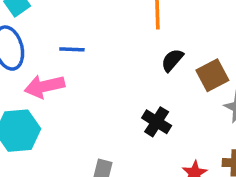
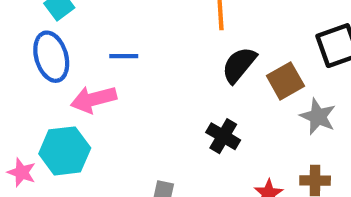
black semicircle: (172, 60) -> (239, 65), size x1.4

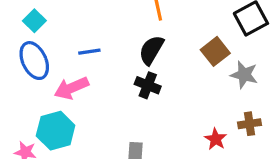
black semicircle: (239, 65) -> (151, 50), moved
black cross: (223, 136) -> (148, 85), moved

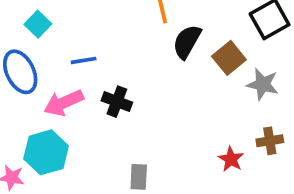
cyan square: (34, 21) -> (38, 24), moved
black semicircle: (151, 50) -> (187, 42), moved
black cross: (148, 85) -> (117, 102), moved

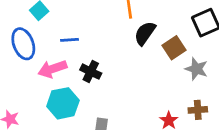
cyan hexagon: (46, 152) -> (63, 103), moved

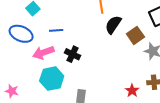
blue ellipse: (23, 44) -> (21, 34), turned -45

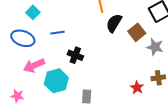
pink arrow: (43, 53) -> (34, 66), moved

